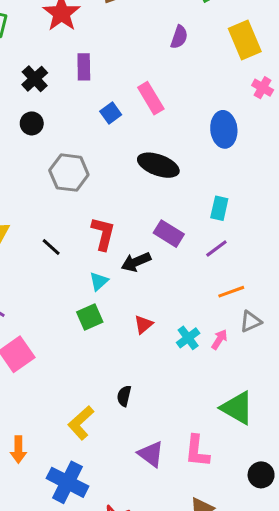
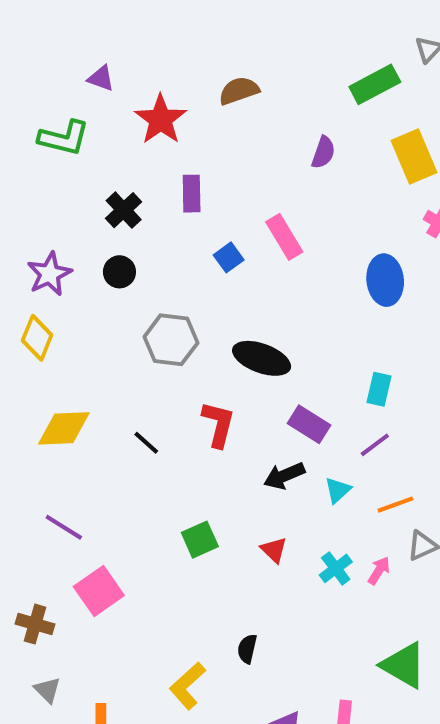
black ellipse: (158, 165) -> (262, 358), moved
black arrow: (136, 262) -> (284, 476), moved
cyan triangle: (99, 281) -> (338, 490), moved
red triangle: (143, 324) -> (274, 550), turned -36

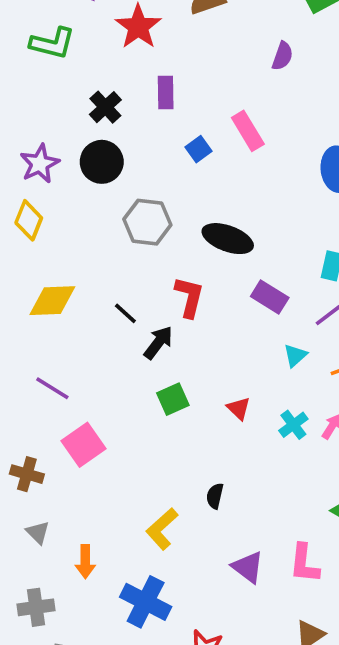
black circle: (119, 272) -> (102, 162), size x1.5
black arrow: (284, 476) -> (158, 343), moved, turned 150

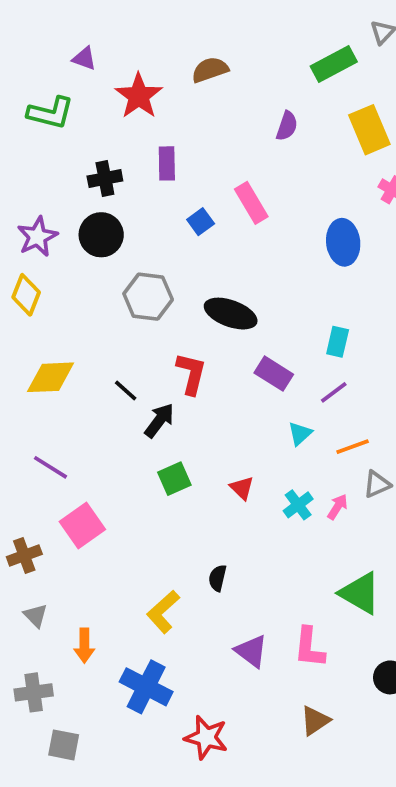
black cross: (105, 107) -> (105, 178), turned 32
brown cross: (27, 474) -> (24, 556), turned -36

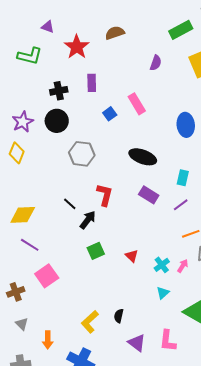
black ellipse: (231, 314) -> (143, 157), moved
yellow diamond: (51, 377) -> (23, 215), moved
cyan triangle: (300, 434) -> (163, 293), moved
black semicircle: (217, 578) -> (119, 316), moved

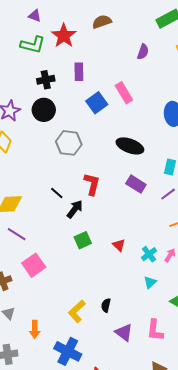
green L-shape: (30, 56) -> (33, 45), moved
blue square: (110, 114) -> (97, 103), size x1.5

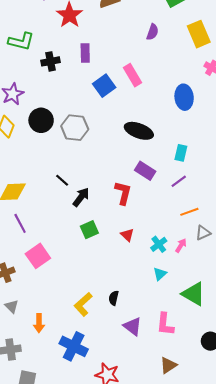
green L-shape: (33, 45) -> (21, 41), moved
black circle: (44, 110) -> (41, 120), moved
red L-shape: (92, 184) -> (123, 193), moved
purple line: (17, 234) -> (20, 223), turned 30

